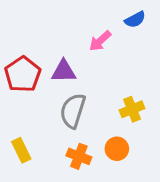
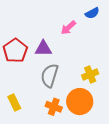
orange circle: (117, 149) -> (80, 102), size x1.6

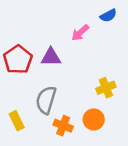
gray semicircle: (50, 76) -> (46, 100), moved
orange circle: (80, 102) -> (94, 119), size x0.7

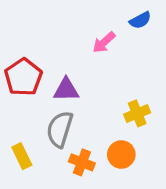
purple triangle: (51, 57) -> (66, 90), moved

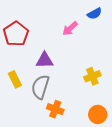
red pentagon: (23, 77) -> (16, 34), moved
orange circle: (121, 155) -> (98, 114), moved
yellow rectangle: (22, 156) -> (15, 79), moved

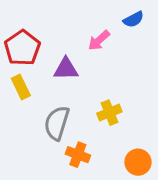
purple triangle: (45, 60) -> (66, 69), moved
yellow cross: (92, 76) -> (109, 113), moved
yellow rectangle: (15, 79) -> (21, 87), moved

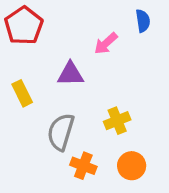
blue semicircle: (133, 19) -> (143, 21), turned -70
red pentagon: (22, 48) -> (24, 26), moved
orange circle: (138, 162) -> (132, 166), moved

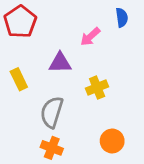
yellow cross: (117, 121) -> (97, 87), moved
orange cross: (83, 166) -> (52, 148), moved

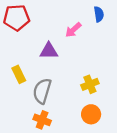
red pentagon: (20, 22) -> (17, 18), turned 30
yellow rectangle: (19, 79) -> (19, 74), moved
yellow cross: (97, 87) -> (90, 84), moved

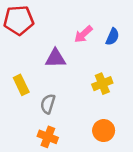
blue semicircle: (99, 14) -> (112, 37), moved, turned 32
yellow cross: (90, 84) -> (102, 84), moved
gray semicircle: (42, 91) -> (48, 104), size x0.7

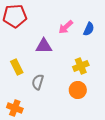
orange circle: (104, 131) -> (78, 90), moved
orange cross: (48, 137) -> (15, 108), moved

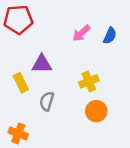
purple triangle: (44, 46) -> (42, 64), moved
yellow cross: (81, 66) -> (89, 81), moved

